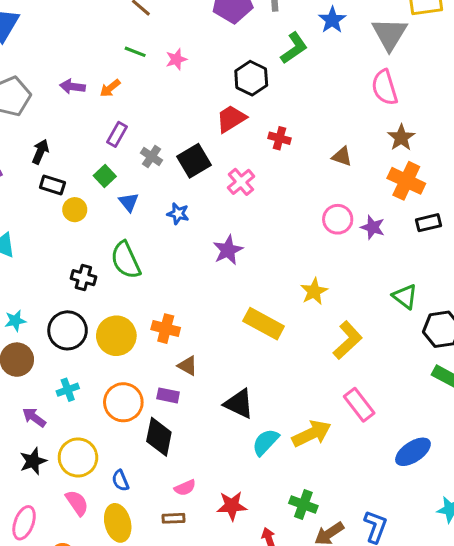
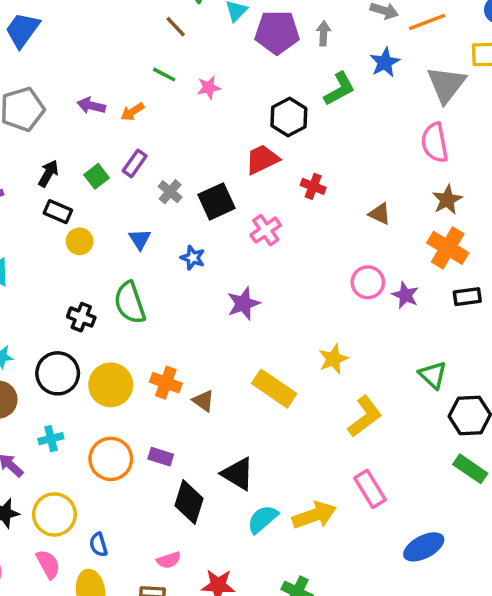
green square: (105, 176) -> (97, 176), moved
brown triangle: (187, 366) -> (203, 401), moved
black diamond: (159, 437) -> (189, 502), moved

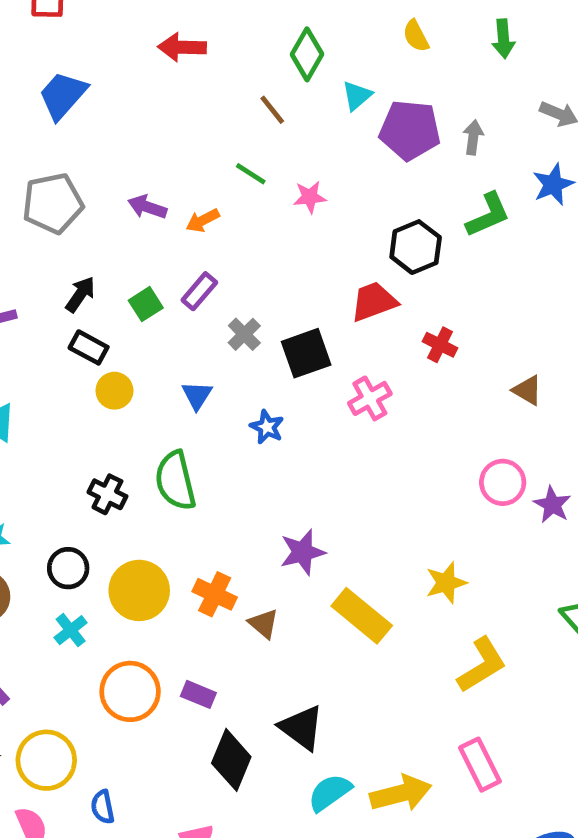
purple star: (243, 304) -> (302, 552), moved
black circle: (58, 373) -> (68, 568), size x0.7
cyan cross: (51, 439) -> (71, 630), moved, turned -30

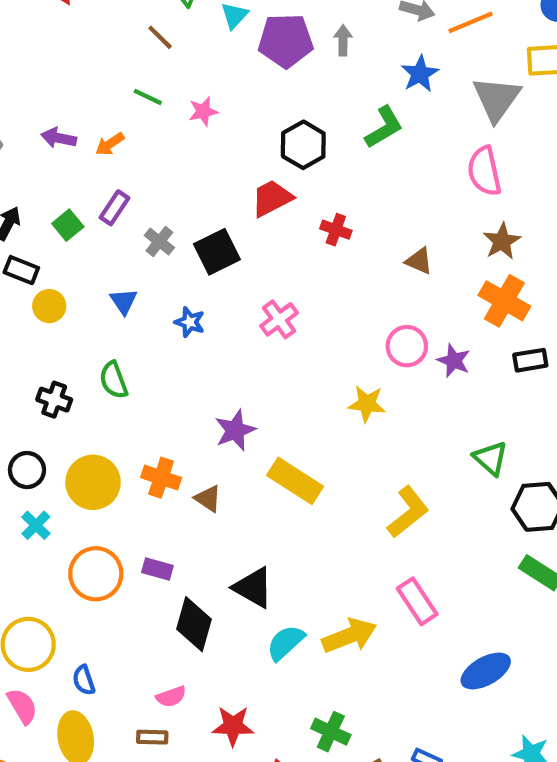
green L-shape: (488, 215) -> (384, 127), moved
pink cross: (370, 398) -> (279, 319), moved
green semicircle: (175, 481) -> (114, 380), size x0.7
yellow star: (446, 583) -> (367, 404), moved, turned 30

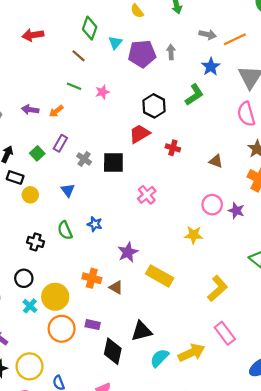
black square: (217, 252) -> (113, 162), turned 30
blue star: (190, 322) -> (95, 224), moved
yellow circle: (93, 482) -> (55, 297), moved
black triangle: (253, 588) -> (142, 331), turned -40

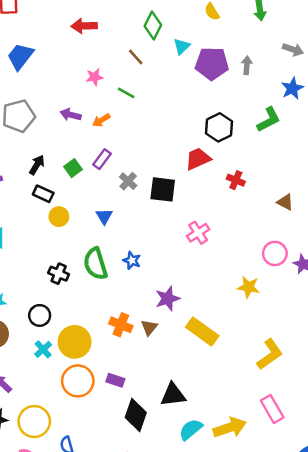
pink star: (102, 92) -> (94, 77), moved
green semicircle: (65, 230) -> (95, 264), size x1.4
brown triangle: (116, 287) -> (149, 327), moved, turned 32

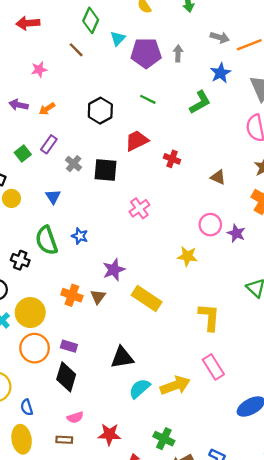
green line: (126, 93) -> (148, 99), moved
black hexagon: (219, 127) -> (100, 111), moved
black cross: (59, 274) -> (20, 260), moved
yellow L-shape: (270, 354) -> (209, 317), turned -48
black diamond: (136, 415) -> (66, 377), moved

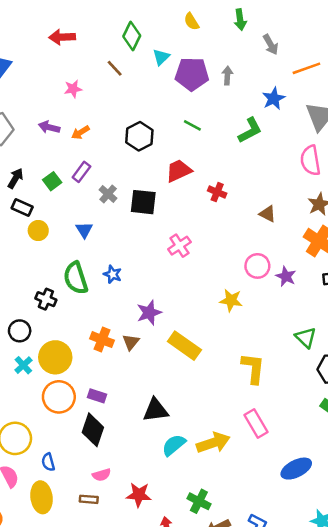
gray arrow: (220, 37) -> (271, 45), moved, turned 42

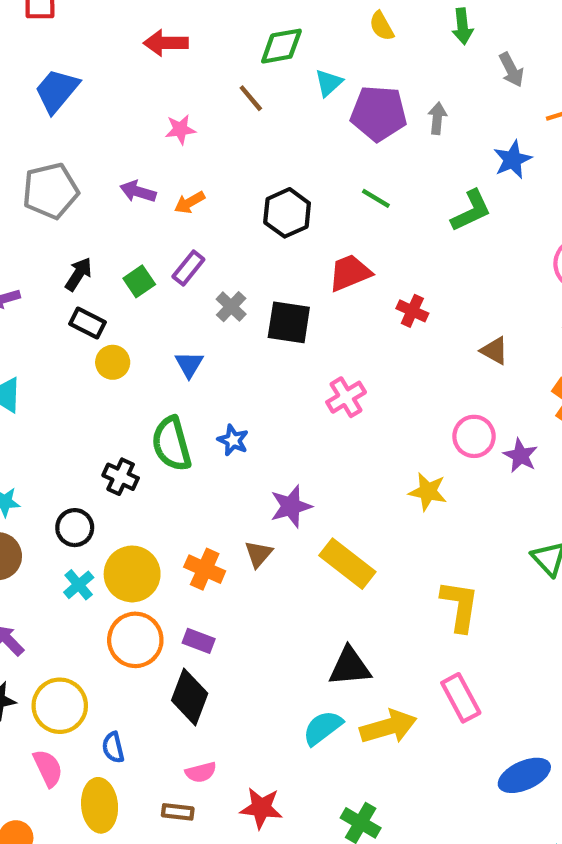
green diamond: (132, 36) -> (281, 46), turned 52
orange cross: (102, 340) -> (205, 569), moved
black triangle: (155, 410) -> (350, 667), moved

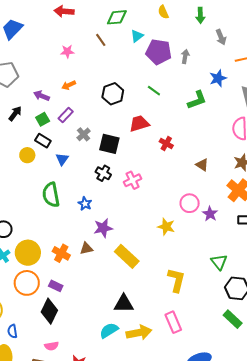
purple arrow: (138, 192) -> (41, 96), moved
black rectangle: (88, 323) -> (43, 141), moved
blue star: (233, 440) -> (85, 204), moved
black cross: (121, 477) -> (103, 173), moved
brown triangle: (258, 554) -> (86, 248), turned 32

